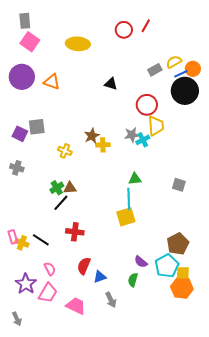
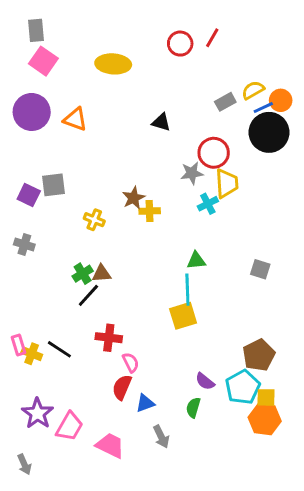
gray star: (132, 135) -> (192, 173), moved
pink semicircle: (50, 269) -> (131, 362), moved

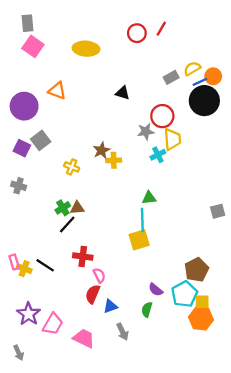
purple circle: (32, 112) -> (24, 106), moved
gray square: (53, 185) -> (41, 140), turned -30
gray square: (260, 269) -> (218, 211), moved, turned -32

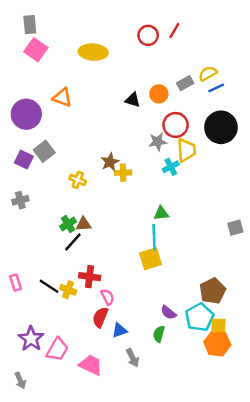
orange circle: (213, 76) -> (159, 94), moved
black circle: (204, 101) -> (221, 127), moved
gray cross: (19, 186) -> (20, 200), turned -32
yellow cross: (24, 269) -> (68, 290), moved

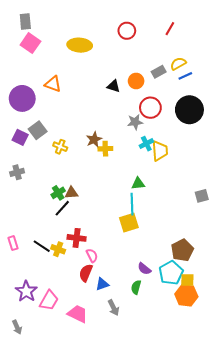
red line: (174, 31) -> (170, 29), moved
yellow trapezoid: (186, 150) -> (160, 151), moved
yellow cross: (78, 180) -> (60, 147), moved

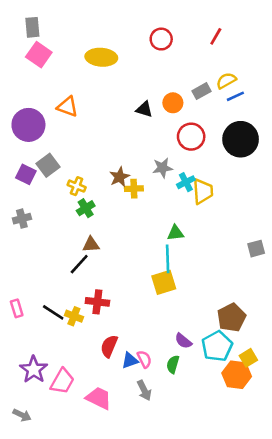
gray star: (135, 122) -> (162, 168), moved
green cross: (58, 193) -> (86, 208), moved
pink semicircle: (92, 255) -> (144, 359), moved
yellow square: (187, 280) -> (248, 358), moved, turned -32
gray arrow: (17, 327) -> (22, 415), turned -40

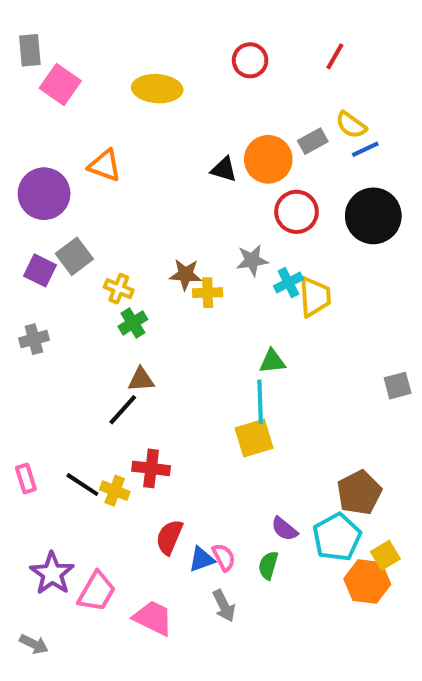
gray rectangle: (32, 27) -> (30, 50), moved
yellow semicircle: (226, 81) -> (351, 125), turned -114
orange circle: (173, 103) -> (268, 159), size x1.5
brown star: (120, 177) -> (185, 274), turned 30

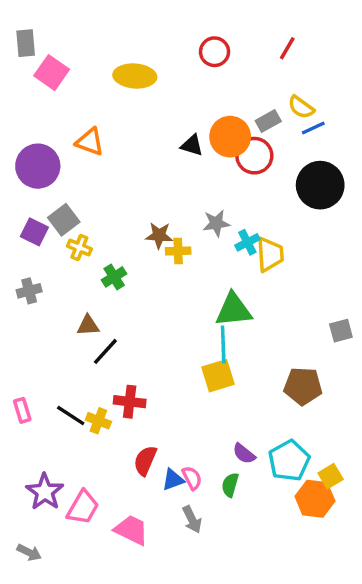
red circle: (297, 212) -> (254, 156), moved
yellow cross: (119, 289) -> (79, 247), moved
green triangle: (272, 361) -> (234, 310), size x1.6
brown triangle: (141, 380) -> (88, 325), moved
brown pentagon: (359, 493) -> (303, 386), moved, turned 30

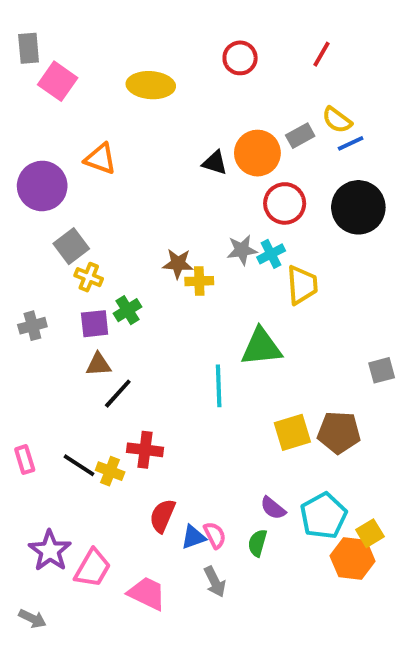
red circle: (254, 156) -> (285, 203), moved
purple square: (34, 232) -> (95, 324), moved, turned -32
cyan cross: (247, 242) -> (271, 254), moved
cyan line: (223, 345) -> (219, 386), moved
yellow square: (218, 376) -> (292, 432), moved

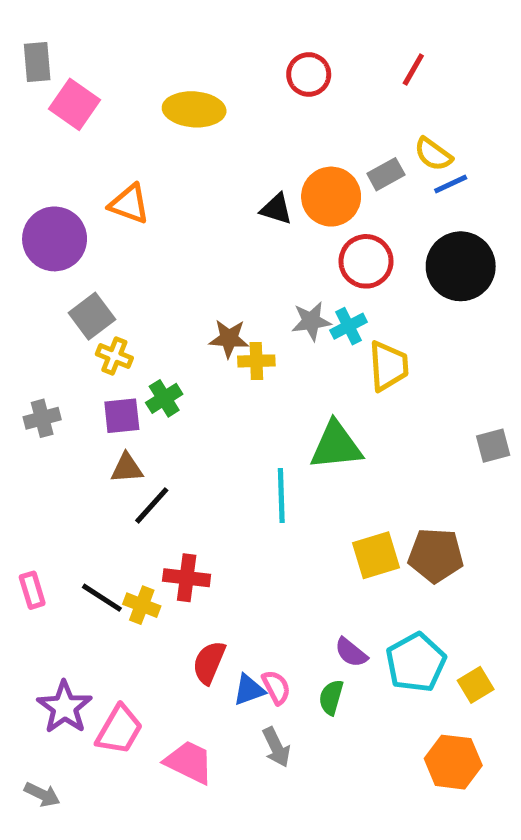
gray square: (382, 370) -> (493, 446), moved
orange hexagon: (353, 558) -> (453, 762), moved

